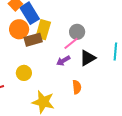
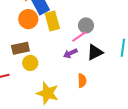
yellow rectangle: (43, 30) -> (52, 21), turned -36
brown rectangle: (33, 40) -> (20, 48), moved

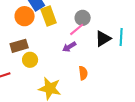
black triangle: (95, 52) -> (103, 39), moved

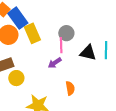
pink line: (77, 29) -> (61, 45), turned -49
black triangle: (103, 39) -> (88, 53), turned 48

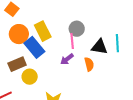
blue rectangle: (18, 18) -> (34, 47), moved
orange semicircle: (70, 88) -> (89, 64), moved

